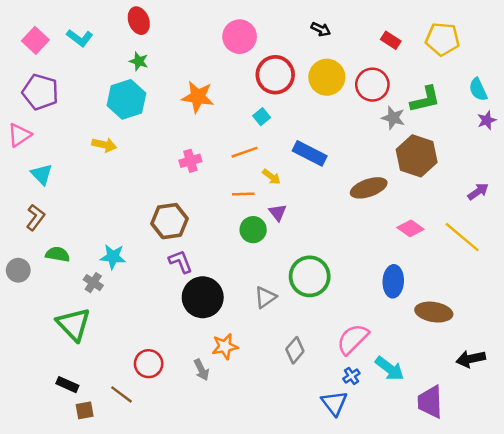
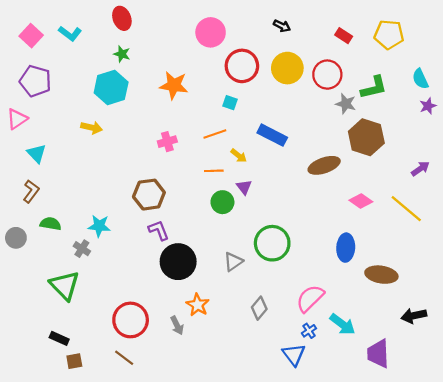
cyan square: (262, 117) -> (230, 103), turned -32
orange star: (225, 346) -> (198, 305), turned -30
red circle: (149, 364) -> (131, 320), size x1.4
brown line: (122, 394) -> (124, 358), moved

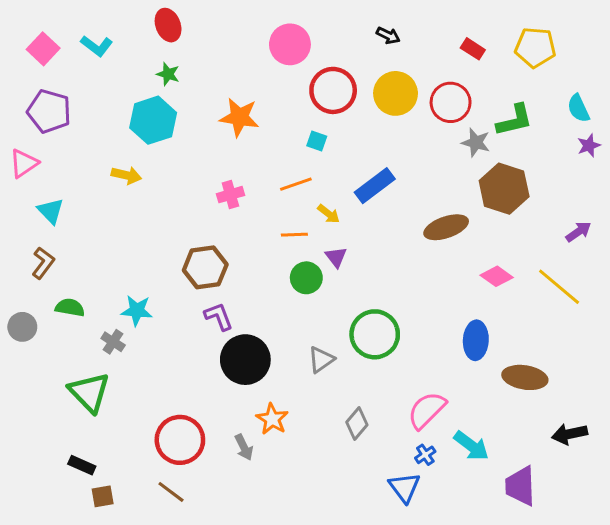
blue rectangle: (272, 135) -> (375, 186), turned -64

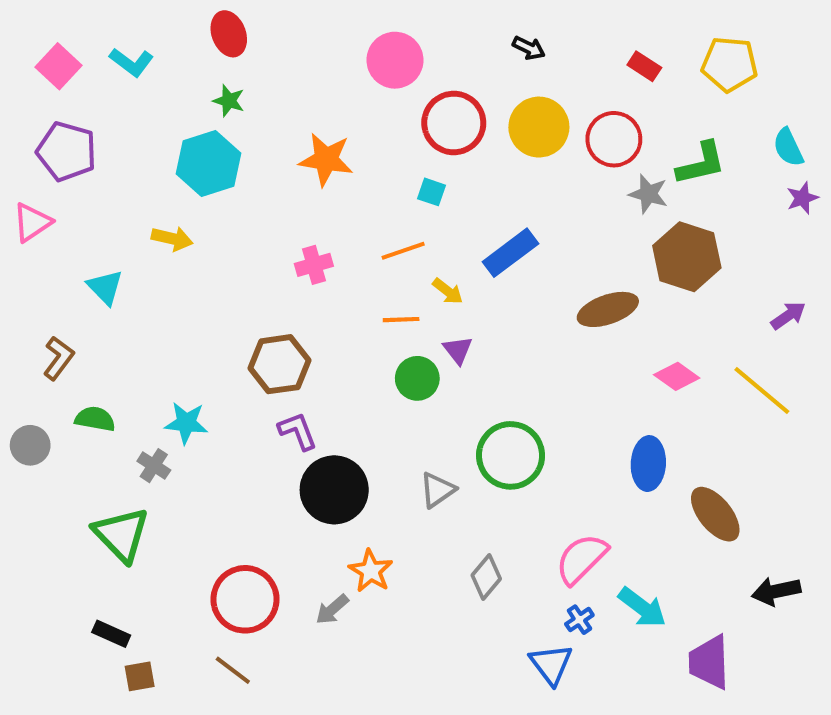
cyan triangle: (51, 211) -> (105, 287), moved
brown ellipse: (525, 377) -> (715, 514), turned 42
gray arrow: (244, 447) -> (332, 609), turned 75

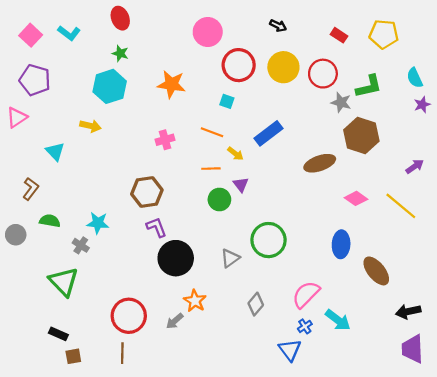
orange line: (403, 251) -> (212, 132), turned 40
purple trapezoid: (709, 662) -> (413, 349), moved
brown line: (233, 670) -> (122, 353), turned 54

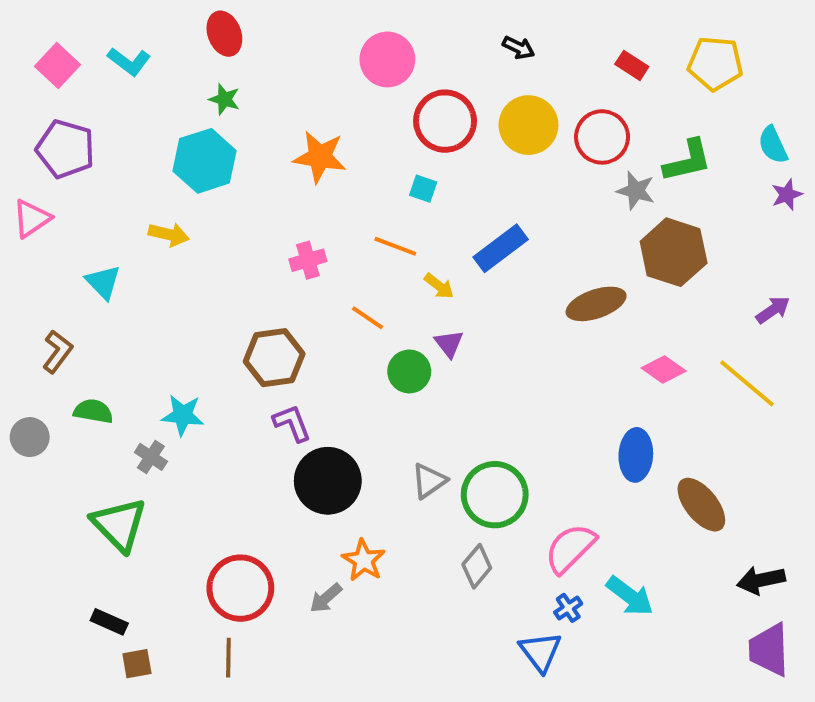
orange line: (211, 169) -> (368, 318), moved, turned 36
green circle: (269, 240) -> (495, 495), moved

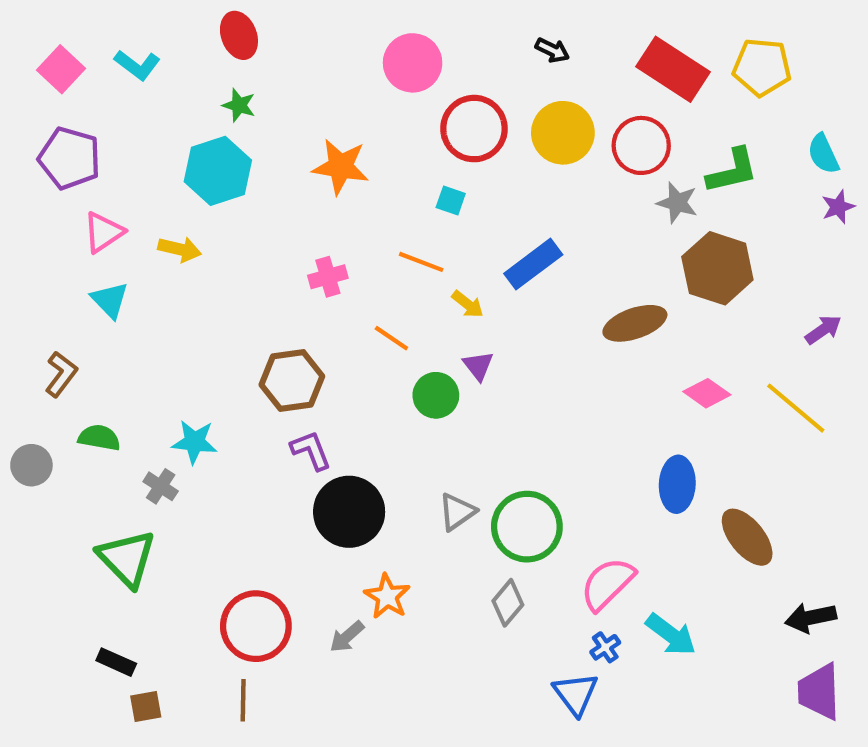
red rectangle: (632, 65) -> (673, 69), size x2.0
pink triangle: (32, 218) -> (103, 232), moved

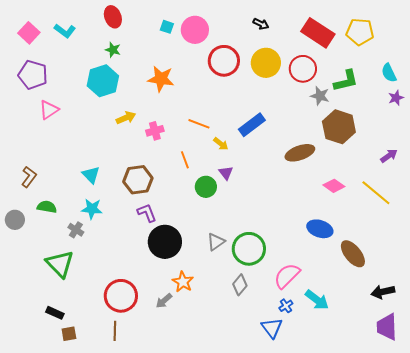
cyan square: (451, 201) -> (167, 27), moved
yellow arrow: (180, 249) -> (126, 118), moved, turned -36
cyan triangle: (110, 300) -> (91, 175), moved
orange line: (391, 338) -> (185, 160), turned 36
blue ellipse: (677, 484) -> (320, 229), turned -75

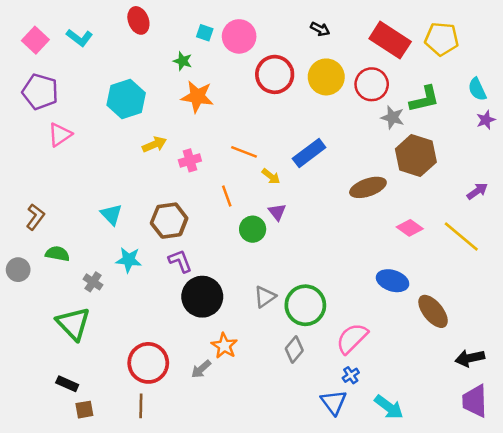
green star: (113, 50) -> (183, 61), moved
cyan star: (92, 209) -> (129, 260), moved
cyan arrow: (317, 300) -> (389, 407), moved

